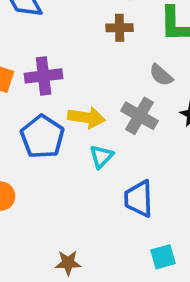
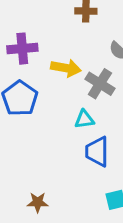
yellow arrow: (86, 118) -> (66, 68), moved
cyan triangle: (101, 156) -> (84, 119), moved, turned 36

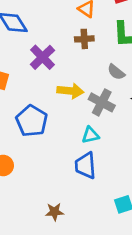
purple cross: (22, 49) -> (42, 57), moved, turned -35
blue trapezoid: (97, 152) -> (85, 165), moved

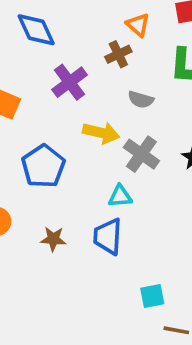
brown cross: (84, 39) -> (118, 54), moved, turned -30
gray semicircle: (116, 72) -> (141, 99), moved, turned -30
brown star: (55, 212) -> (53, 239), moved

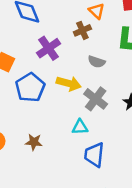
blue pentagon: (43, 166) -> (30, 87), moved
blue trapezoid: (108, 236) -> (94, 155), moved
brown star: (53, 239) -> (34, 142), moved

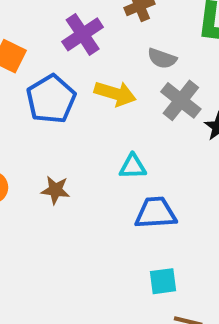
gray cross: (96, 99) -> (181, 100), moved
blue trapezoid: (94, 155) -> (156, 213), turned 80

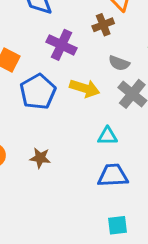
purple cross: (83, 34) -> (62, 45), turned -32
cyan triangle: (133, 166) -> (107, 136), moved

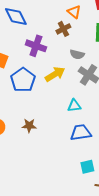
yellow arrow: (85, 88) -> (55, 74), turned -42

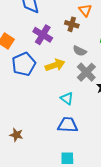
brown cross: (63, 29) -> (72, 24), turned 32
cyan triangle: (74, 106) -> (67, 98), turned 32
brown star: (29, 126) -> (16, 135), moved

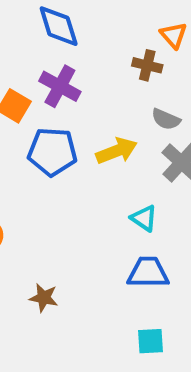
purple cross: (43, 35) -> (60, 86), moved
blue pentagon: (24, 64) -> (52, 152), turned 30

